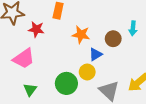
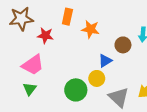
orange star: (81, 35) -> (90, 29), moved
green triangle: (30, 90) -> (30, 89), moved

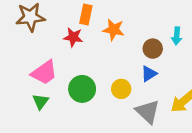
red star: (45, 35) -> (73, 37), moved
blue triangle: (105, 61) -> (149, 74), moved
green circle: (76, 90) -> (82, 89), moved

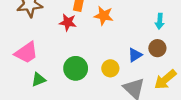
brown circle: (153, 49) -> (157, 48), moved
pink trapezoid: (44, 73) -> (26, 53), moved
green triangle: (40, 102) -> (39, 80), turned 32

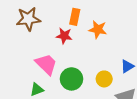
pink trapezoid: (26, 53) -> (46, 64), moved, turned -100

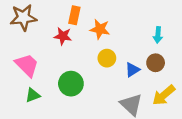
pink trapezoid: (46, 64) -> (27, 65), moved
yellow circle: (104, 79) -> (107, 58), moved

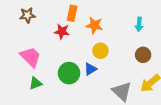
brown star: (23, 18) -> (27, 15), size x0.7
cyan arrow: (158, 35) -> (139, 24), moved
blue triangle: (132, 70) -> (90, 69), moved

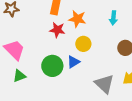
cyan arrow: (139, 24) -> (113, 18), moved
red star: (62, 31) -> (57, 30), moved

